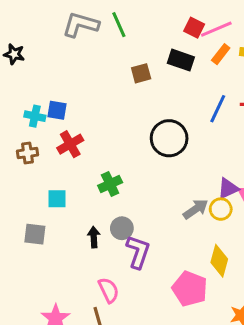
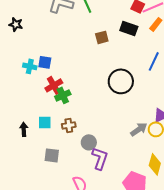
brown cross: (27, 153) -> (69, 125), moved
green cross: (110, 184) -> (63, 95), moved
gray square: (35, 234) -> (52, 155), moved
black arrow: (94, 237) -> (24, 129), moved

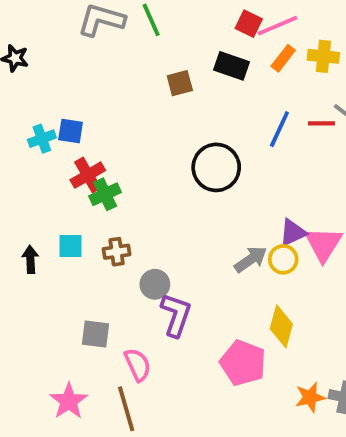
cyan cross: (30, 66) -> (42, 139), turned -32
gray square: (52, 155) -> (95, 334), moved

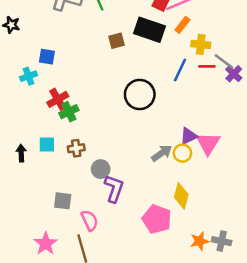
yellow cross: (323, 56) -> (201, 44), moved
black rectangle: (232, 66) -> (149, 30), size x1.4
blue square: (71, 131) -> (47, 57), moved

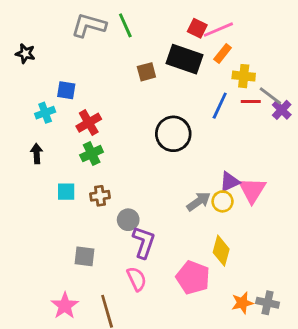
red cross: (58, 99) -> (89, 123), moved
black arrow: (21, 153) -> (37, 154), moved
pink semicircle: (90, 220) -> (137, 279), moved

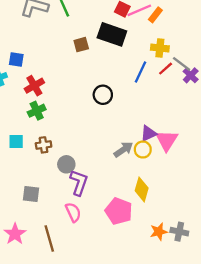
orange rectangle: (223, 54) -> (155, 15), moved
red line: (251, 101) -> (166, 69), turned -42
black circle: (173, 134) -> (103, 95), size x0.7

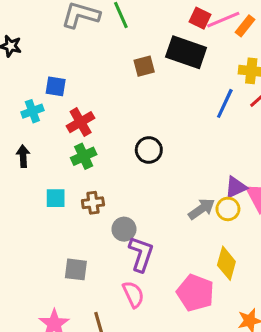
black circle: (103, 95) -> (149, 150), moved

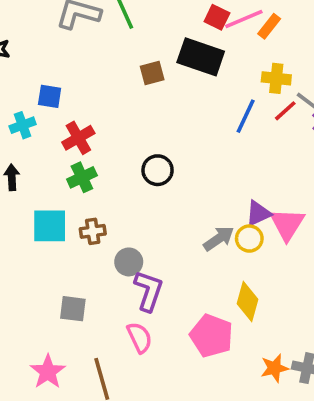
cyan square: (56, 198) -> (50, 226), size x1.5

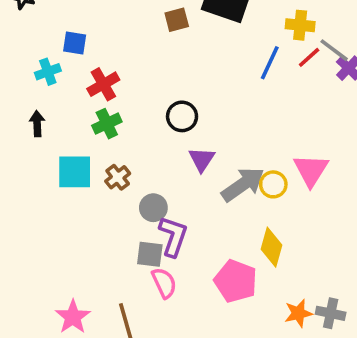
purple triangle: (258, 213) -> (202, 159), moved, turned -32
brown cross: (93, 231) -> (118, 177), turned -30
gray arrow: (219, 239) -> (243, 184), size x1.4
gray square: (73, 309) -> (150, 254), moved

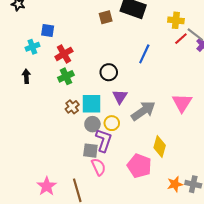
blue line: (270, 63) -> (144, 54), moved
cyan square: (75, 172) -> (91, 104), moved
yellow circle: (273, 184) -> (112, 123), moved

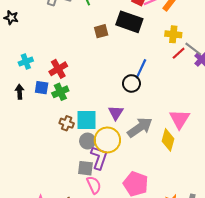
blue square: (48, 30) -> (42, 88), moved
black circle: (109, 72) -> (131, 83), moved
brown cross: (72, 107) -> (67, 123), turned -32
yellow circle: (112, 123) -> (107, 140), size x1.6
yellow diamond: (160, 147) -> (168, 140), moved

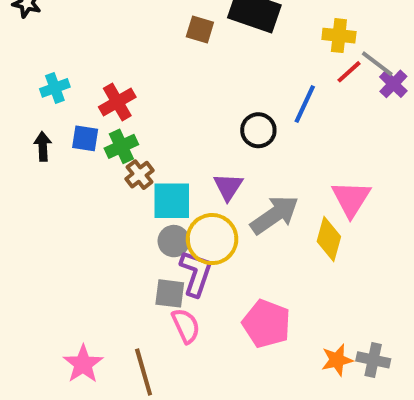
brown square: (101, 31) -> (200, 29), turned 32
blue line: (141, 69) -> (305, 104), moved
brown cross: (67, 123) -> (140, 175), moved, turned 32

